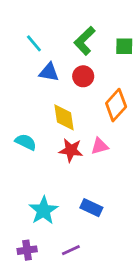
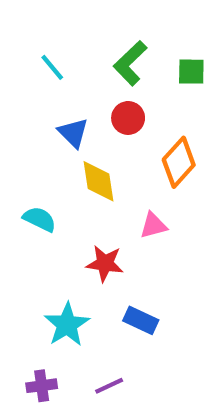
blue triangle: (49, 72) -> (73, 133), moved, turned 35
red star: (71, 150) -> (105, 263), moved

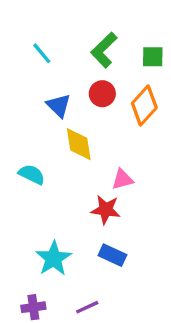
orange diamond: (179, 162) -> (144, 105), moved
red star: (105, 263) -> (106, 210), moved

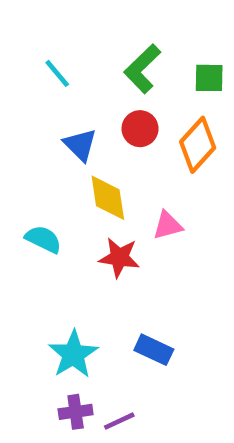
pink triangle: (122, 179) -> (168, 225), moved
red star: (106, 210) -> (119, 258), moved
purple cross: (33, 307) -> (76, 412), moved

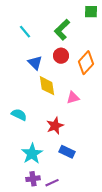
green square: (209, 78) -> (91, 12), moved
cyan semicircle: (43, 239) -> (19, 115), moved
red star: (119, 258) -> (55, 126), moved, turned -30

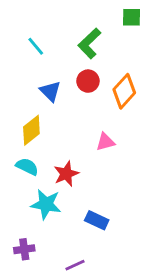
yellow diamond: (47, 86) -> (31, 130), moved, turned 60
red star: (55, 126) -> (66, 174), moved
cyan star: (32, 154) -> (46, 204), moved, turned -30
purple cross: (33, 179) -> (24, 249), moved

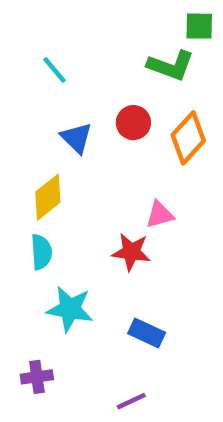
green L-shape: (89, 43) -> (171, 66), moved, turned -116
cyan semicircle: (27, 167) -> (41, 252), turned 60
red star: (66, 174) -> (131, 252), moved, turned 30
purple line: (75, 265) -> (131, 401), moved

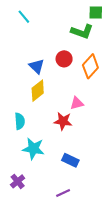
cyan line: (54, 70) -> (24, 17), moved
yellow diamond: (48, 197) -> (38, 91), moved
purple cross: (37, 377) -> (18, 181), turned -32

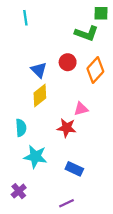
cyan line: (24, 17) -> (25, 18), turned 32

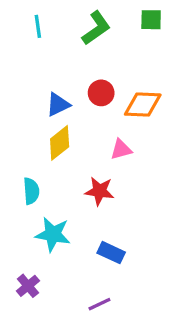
green L-shape: (86, 33) -> (96, 28), moved, turned -55
blue triangle: (39, 70) -> (58, 105), turned 49
orange diamond: (95, 70) -> (143, 105), turned 50
pink triangle: (81, 109) -> (121, 149), moved

